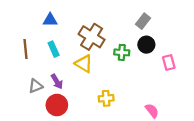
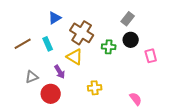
blue triangle: (50, 20) -> (55, 18), moved, turned -32
brown line: (26, 49) -> (23, 44), turned 66
purple arrow: (57, 82) -> (60, 72), moved

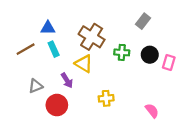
blue triangle: (55, 18) -> (48, 28), moved, turned 32
black circle: (131, 40) -> (150, 55), moved
pink rectangle: (151, 56) -> (169, 63), turned 32

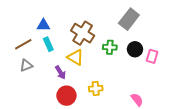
gray rectangle: (143, 21) -> (129, 19), size x1.5
gray triangle: (36, 86) -> (26, 65), moved
red circle: (57, 105) -> (66, 96), moved

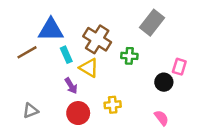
blue triangle: (43, 25) -> (51, 30), size x1.6
cyan rectangle: (48, 44) -> (66, 55), moved
black circle: (135, 49) -> (164, 82), moved
gray triangle: (26, 65) -> (31, 111), moved

